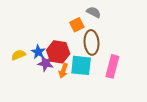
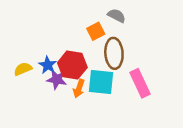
pink rectangle: (112, 66) -> (140, 83), turned -40

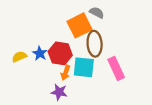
orange square: (96, 31) -> (80, 25), size x1.6
purple star: (57, 79) -> (59, 92), moved

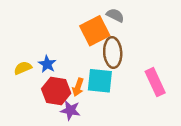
red hexagon: (60, 53) -> (56, 91), moved
pink rectangle: (116, 68) -> (155, 82), moved

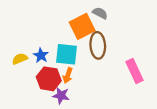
cyan square: (100, 81) -> (67, 54), moved

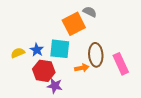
brown ellipse: (98, 45) -> (96, 55), moved
orange arrow: (68, 75) -> (82, 68), moved, turned -120

